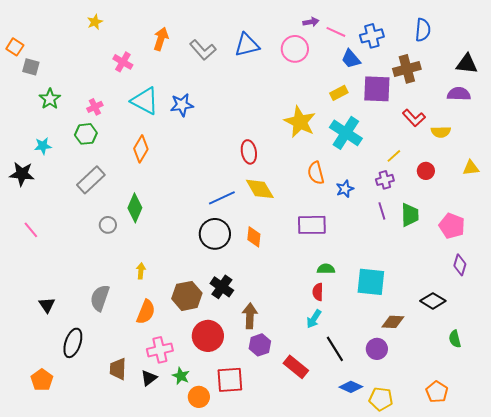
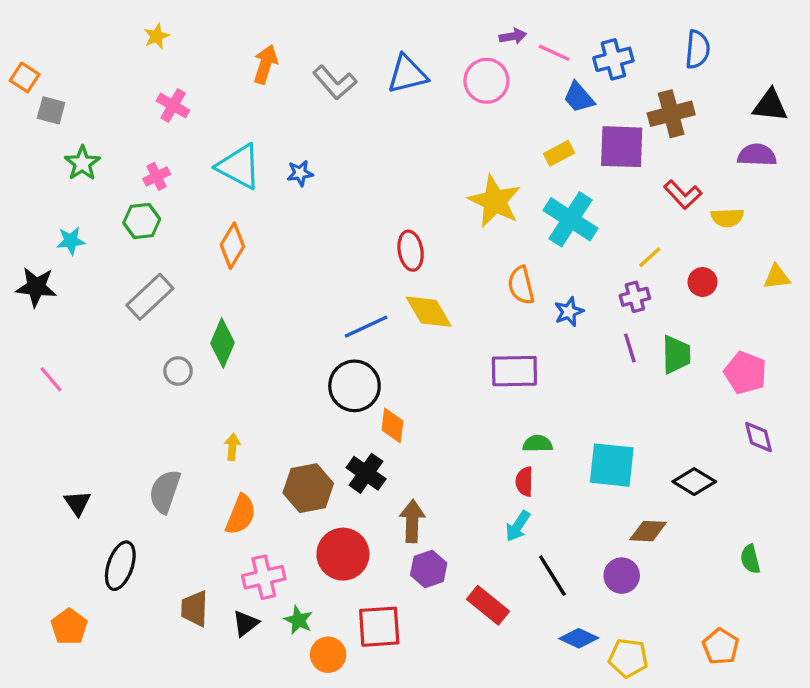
pink cross: (123, 62) -> (173, 106), moved
blue star: (182, 105) -> (300, 173), size x0.7
orange diamond: (254, 237) -> (392, 425), moved
purple diamond: (460, 265) -> (759, 437), turned -30
black diamond: (433, 301) -> (694, 482), moved

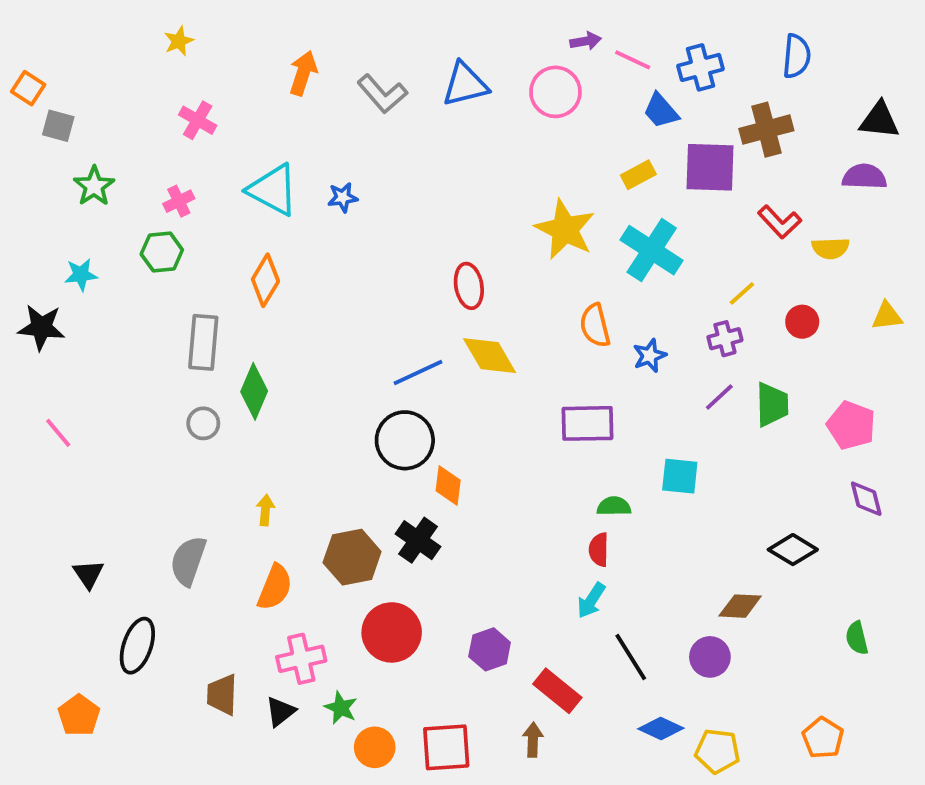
gray rectangle: (150, 297) -> (203, 342), moved, turned -42
purple line: (630, 348) -> (719, 397), turned 64
cyan square: (612, 465) -> (680, 476), moved, size x0.7
brown arrow: (412, 521) -> (533, 740), moved, size x0.7
red square: (379, 627) -> (446, 747), moved

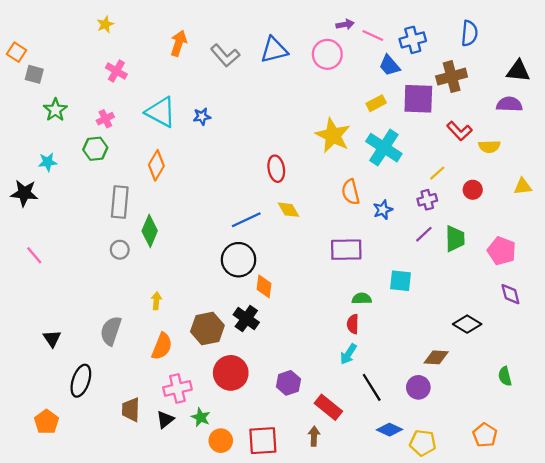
yellow diamond: (490, 356) -> (288, 210), size x0.7

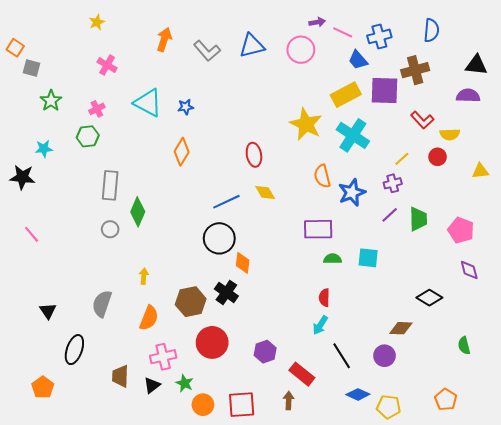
yellow rectangle: (376, 103) -> (346, 95), size x1.6
orange diamond: (156, 165) -> (182, 152), moved
red circle: (473, 190) -> (438, 157), moved
blue star: (383, 210) -> (352, 193), size x1.5
green semicircle: (362, 299) -> (332, 259), moved

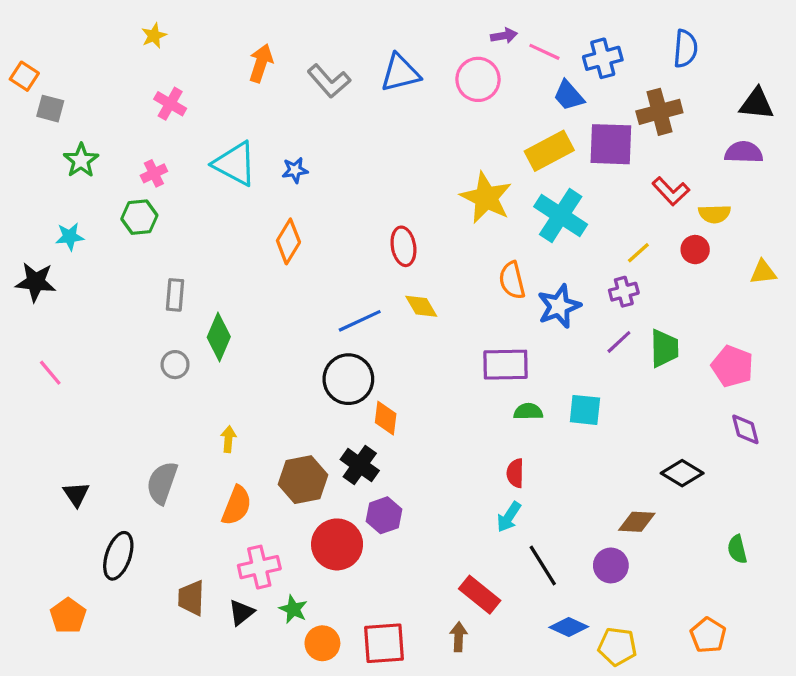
gray rectangle: (110, 185) -> (175, 295), size x0.7
purple hexagon: (265, 352) -> (384, 515), moved

